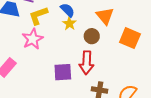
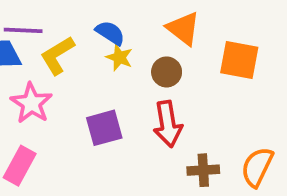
pink star: (33, 39) -> (31, 103), moved
purple square: (63, 72) -> (104, 128), moved

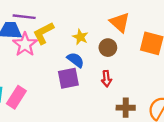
blue semicircle: (110, 33) -> (76, 60), moved
pink star: (31, 103) -> (25, 44), moved
red arrow: (168, 124) -> (106, 79), size x0.6

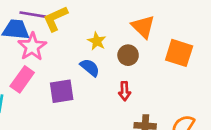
yellow L-shape: (44, 33) -> (55, 19), moved
purple square: (68, 78) -> (62, 91), moved
pink rectangle: (16, 97) -> (22, 79), moved

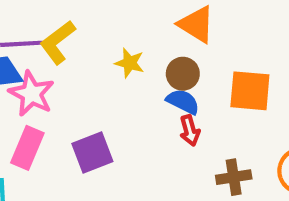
orange square: (179, 53) -> (250, 91), moved
blue semicircle: (90, 68) -> (183, 102), moved

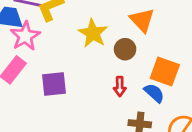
yellow star: (130, 63) -> (93, 33), size x1.5
blue semicircle: (183, 102) -> (154, 93), moved

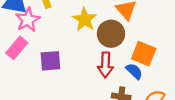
brown circle: (125, 49) -> (111, 34), size x1.5
red arrow: (120, 87) -> (105, 65), size x1.5

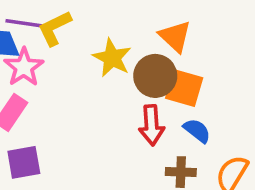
orange square: (144, 54) -> (184, 88), moved
purple square: (50, 61) -> (24, 162), moved

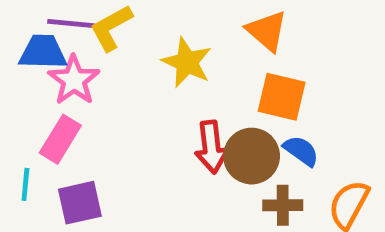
brown circle: (155, 76) -> (252, 156), moved
red arrow: (152, 125) -> (211, 147), moved

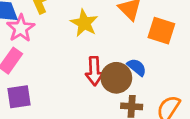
orange square: (282, 97) -> (161, 31), moved
blue semicircle: (301, 151) -> (137, 67), moved

